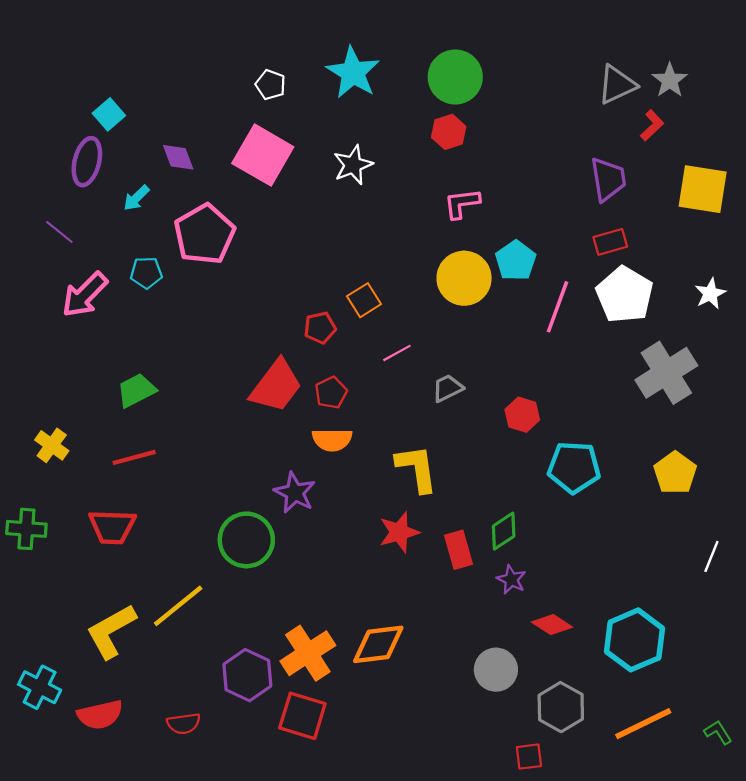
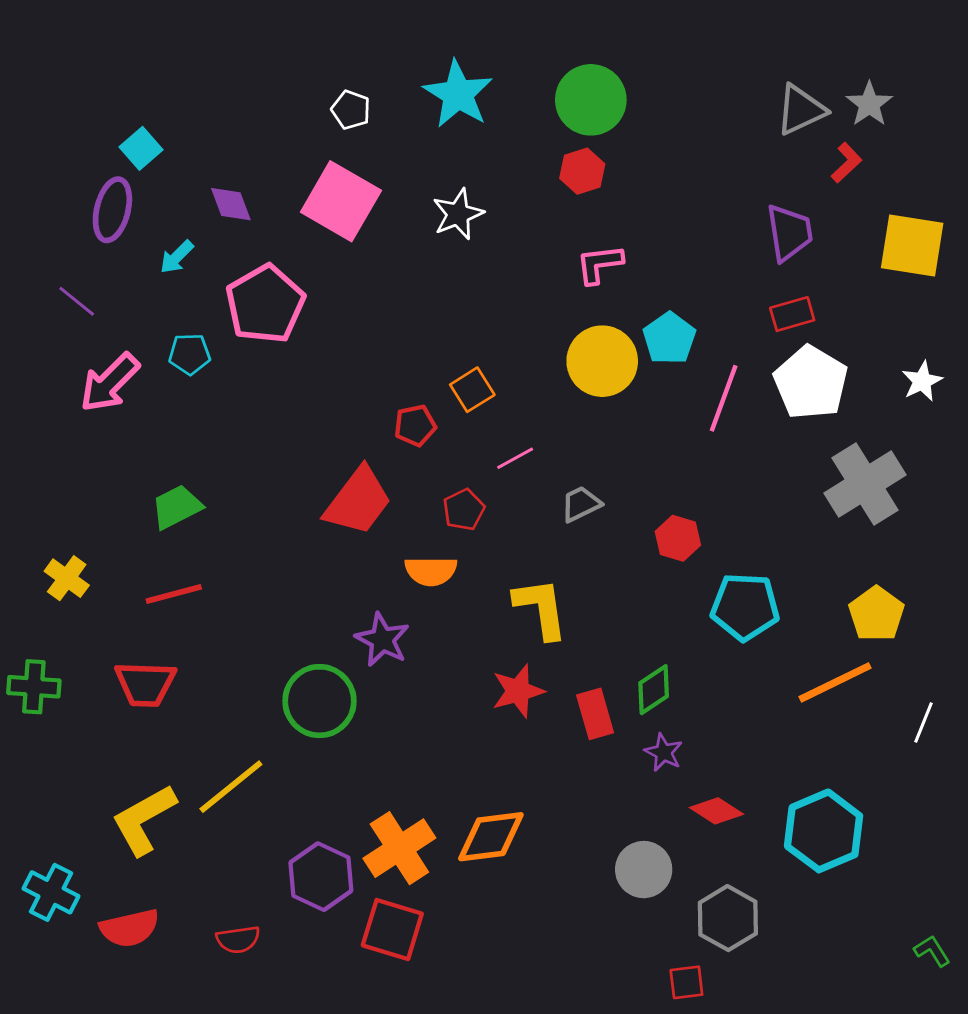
red pentagon: (331, 393) -> (464, 510), moved
orange line: (643, 724) -> (835, 682), moved

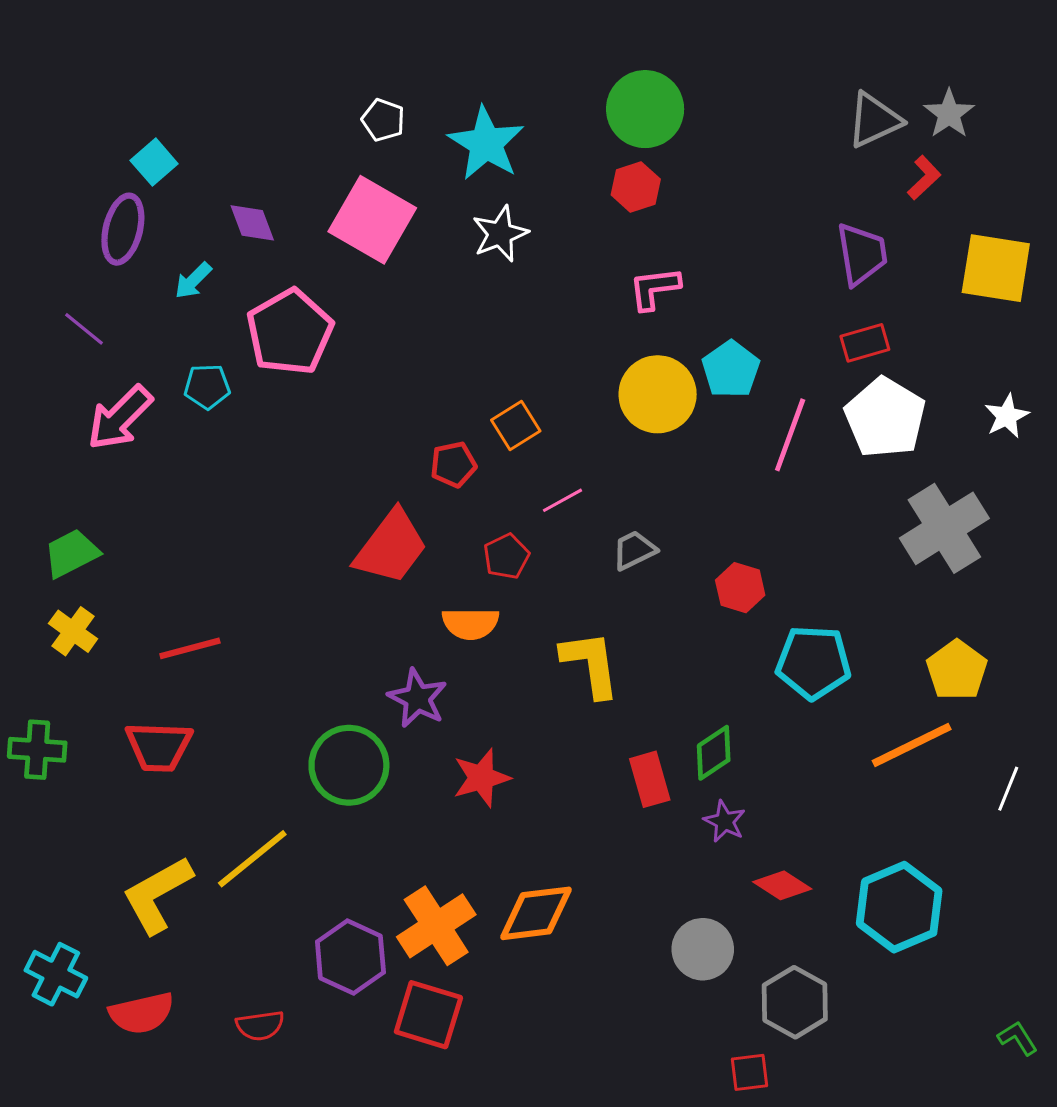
cyan star: (458, 94) -> (486, 143), moved
green trapezoid: (177, 507) -> (71, 553), moved
red star: (518, 691) -> (481, 778), moved

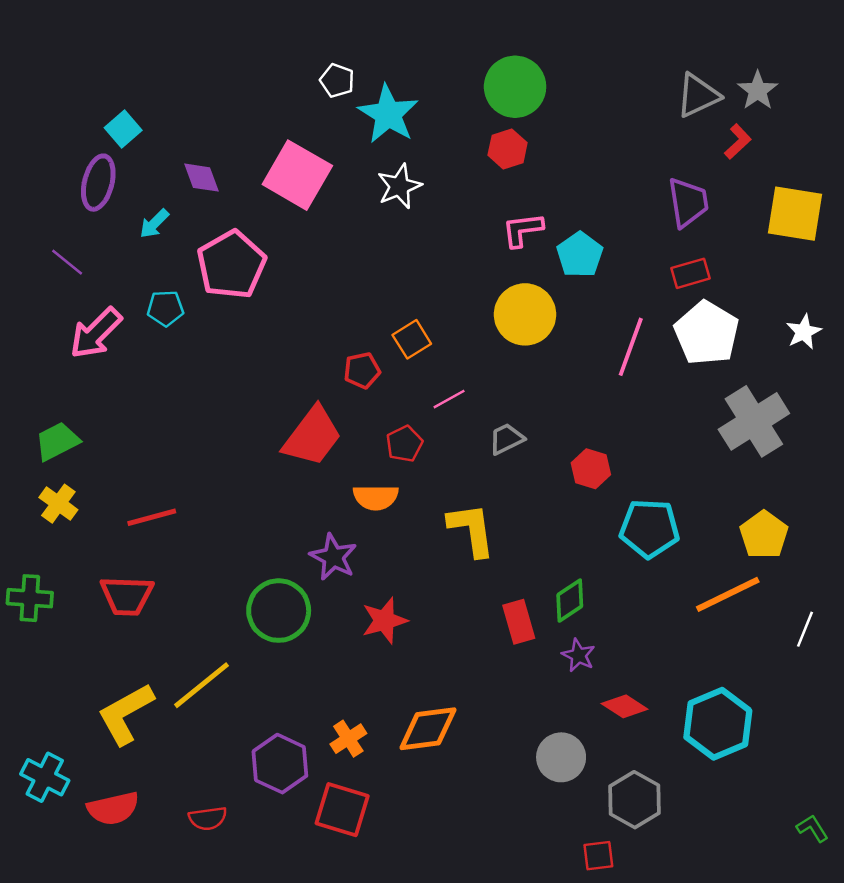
white pentagon: (383, 120) -> (337, 81), moved
cyan pentagon: (731, 369) -> (580, 255), moved
orange cross: (436, 926) -> (348, 739), size x0.6

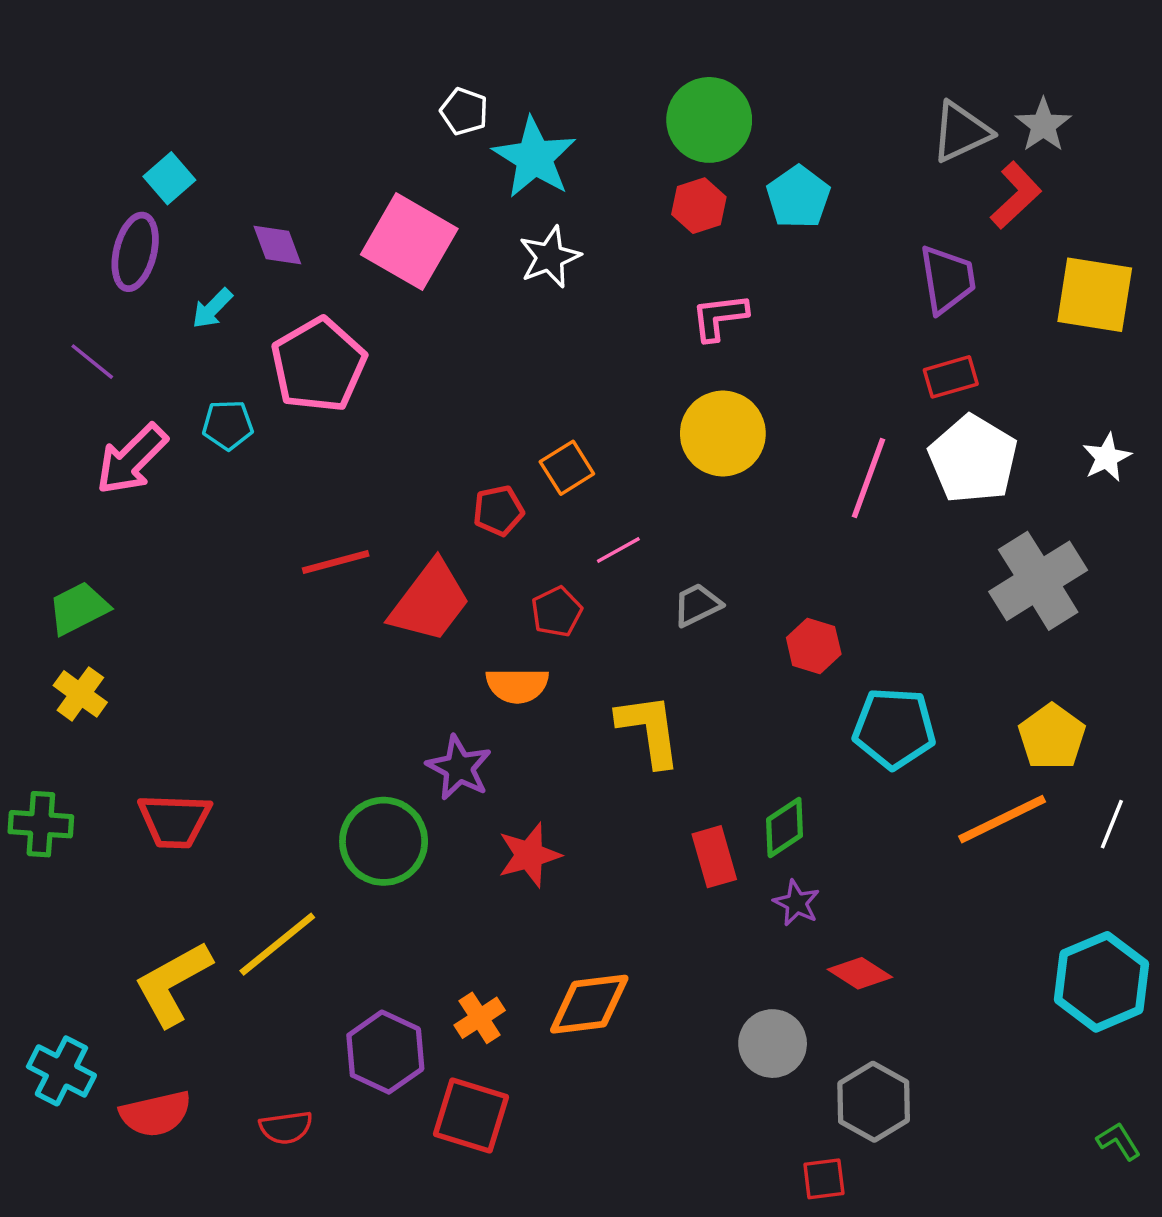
red L-shape: (738, 141) -> (1016, 195), size x1.4
cyan pentagon: (580, 255) -> (798, 197), moved
red line: (152, 517) -> (336, 562), moved
white line: (805, 629) -> (1112, 824), moved
cyan hexagon: (718, 724) -> (1102, 982), moved

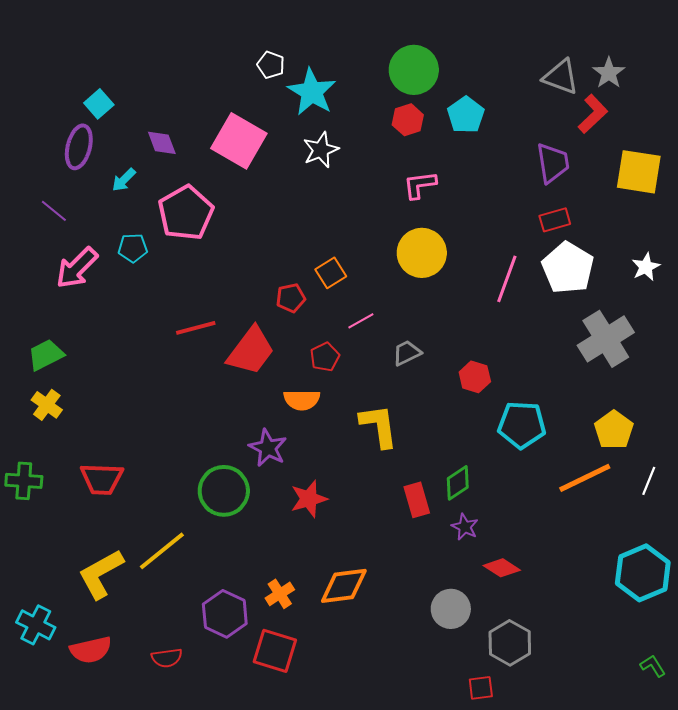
gray triangle: (961, 132) -> (561, 77), turned 45

